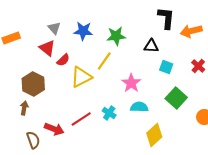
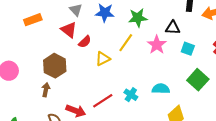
yellow triangle: (81, 77) -> (103, 59), size x0.7
pink star: (131, 83) -> (157, 45), moved

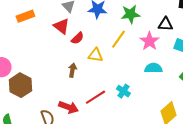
yellow triangle: (103, 59) -> (95, 55), turned 35
brown hexagon: (55, 66) -> (20, 85), moved
cyan semicircle: (161, 89) -> (153, 68), moved
brown arrow: (46, 90) -> (72, 70), moved

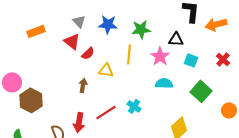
yellow line: (118, 39) -> (129, 54), turned -30
red arrow: (68, 107) -> (79, 122), turned 78

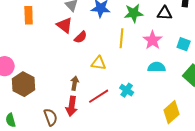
orange rectangle: (36, 31) -> (29, 15), turned -72
black triangle: (176, 39) -> (165, 13), moved
yellow triangle: (106, 70) -> (99, 63), moved
brown arrow: (83, 85) -> (75, 83), moved

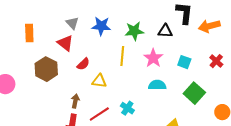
red semicircle: (81, 37) -> (83, 64), moved
brown hexagon: (24, 84) -> (46, 69), moved

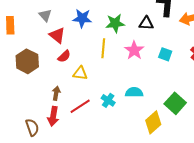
gray triangle: (72, 23) -> (45, 15), moved
red triangle: (65, 43) -> (57, 35), moved
cyan semicircle: (157, 85) -> (134, 92), moved
green square: (194, 93) -> (175, 103), moved

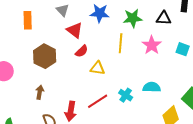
brown arrow: (56, 93) -> (40, 92), moved

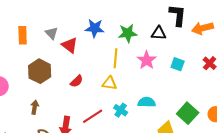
gray triangle: (63, 10) -> (52, 33), moved
red semicircle: (82, 51) -> (77, 81), moved
yellow triangle: (98, 68) -> (110, 83), moved

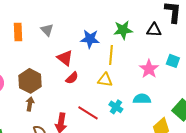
blue star: (95, 28) -> (90, 39), moved
red triangle: (70, 45) -> (65, 58), moved
pink star: (147, 60) -> (149, 69), moved
brown hexagon: (40, 71) -> (30, 81), moved
red line: (93, 116) -> (88, 113), turned 65

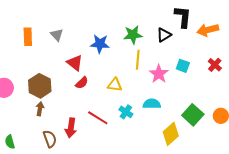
black triangle: (154, 30) -> (164, 35), turned -35
yellow line: (111, 55) -> (138, 60), moved

